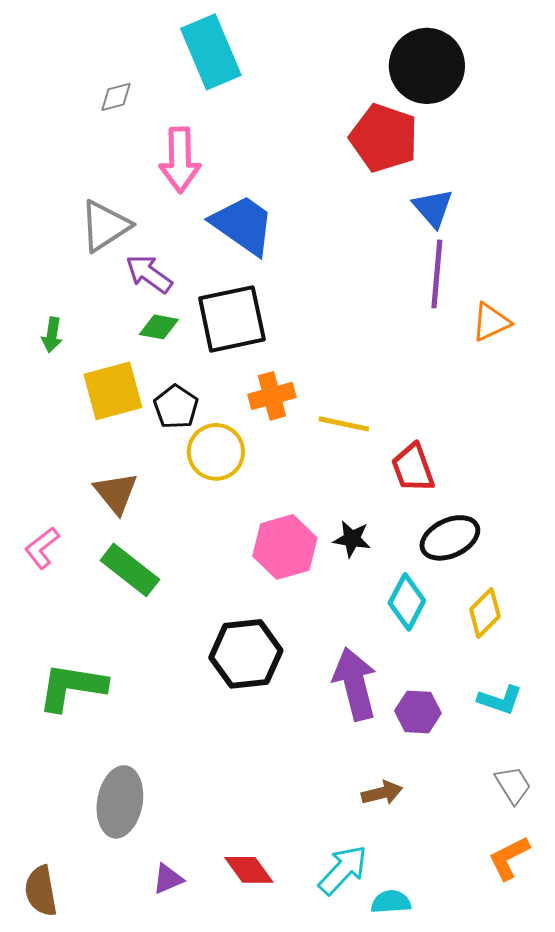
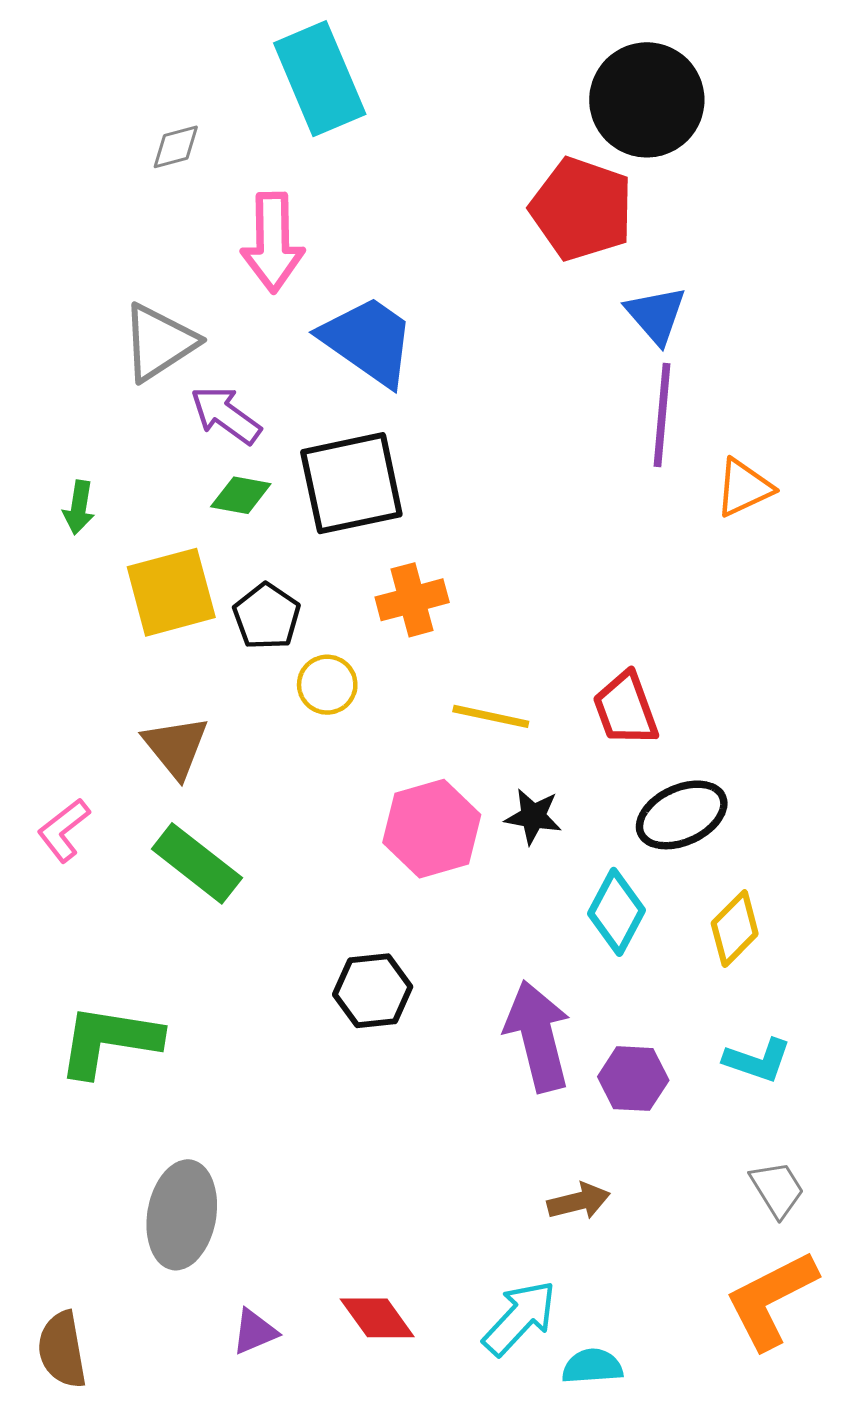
yellow line: (344, 424) -> (491, 716), moved
yellow circle: (216, 452) -> (327, 685), size x0.7
black hexagon: (246, 654) -> (373, 991), size x0.7
orange L-shape: (509, 858) -> (771, 1300), size x1.5

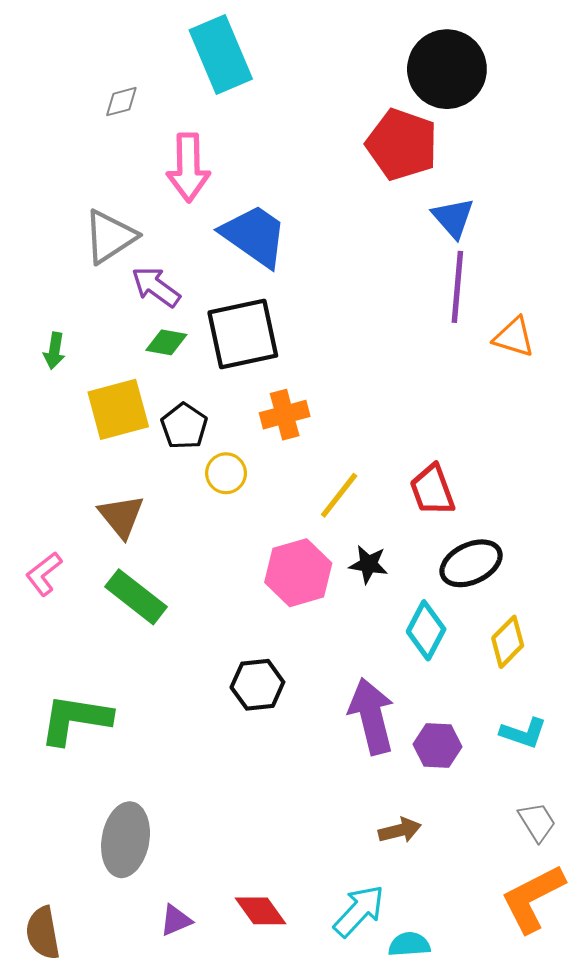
orange triangle: (744, 488) -> (514, 337), turned 42
yellow line: (491, 716) -> (339, 495), turned -64

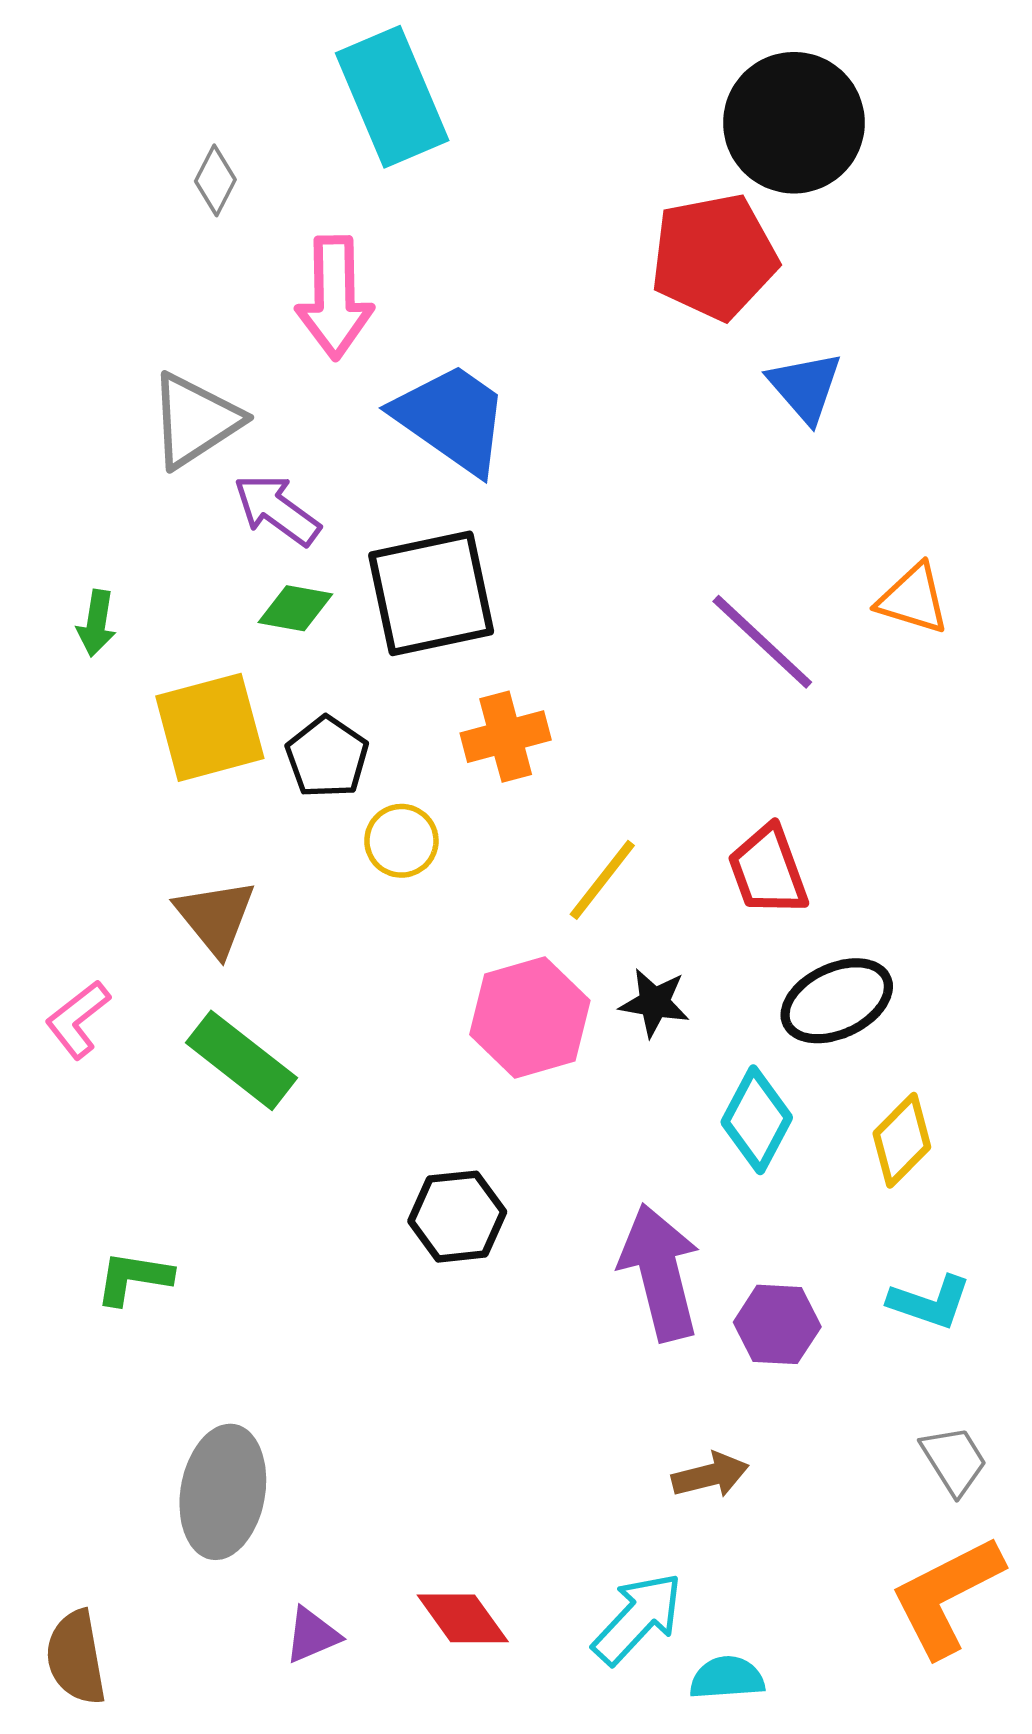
gray diamond: (121, 102) -> (215, 180), turned -48
red pentagon: (402, 144) -> (714, 257), turned -30
purple line: (457, 287) -> (762, 642), moved, turned -52
green L-shape: (75, 719) -> (134, 1278), size x0.6

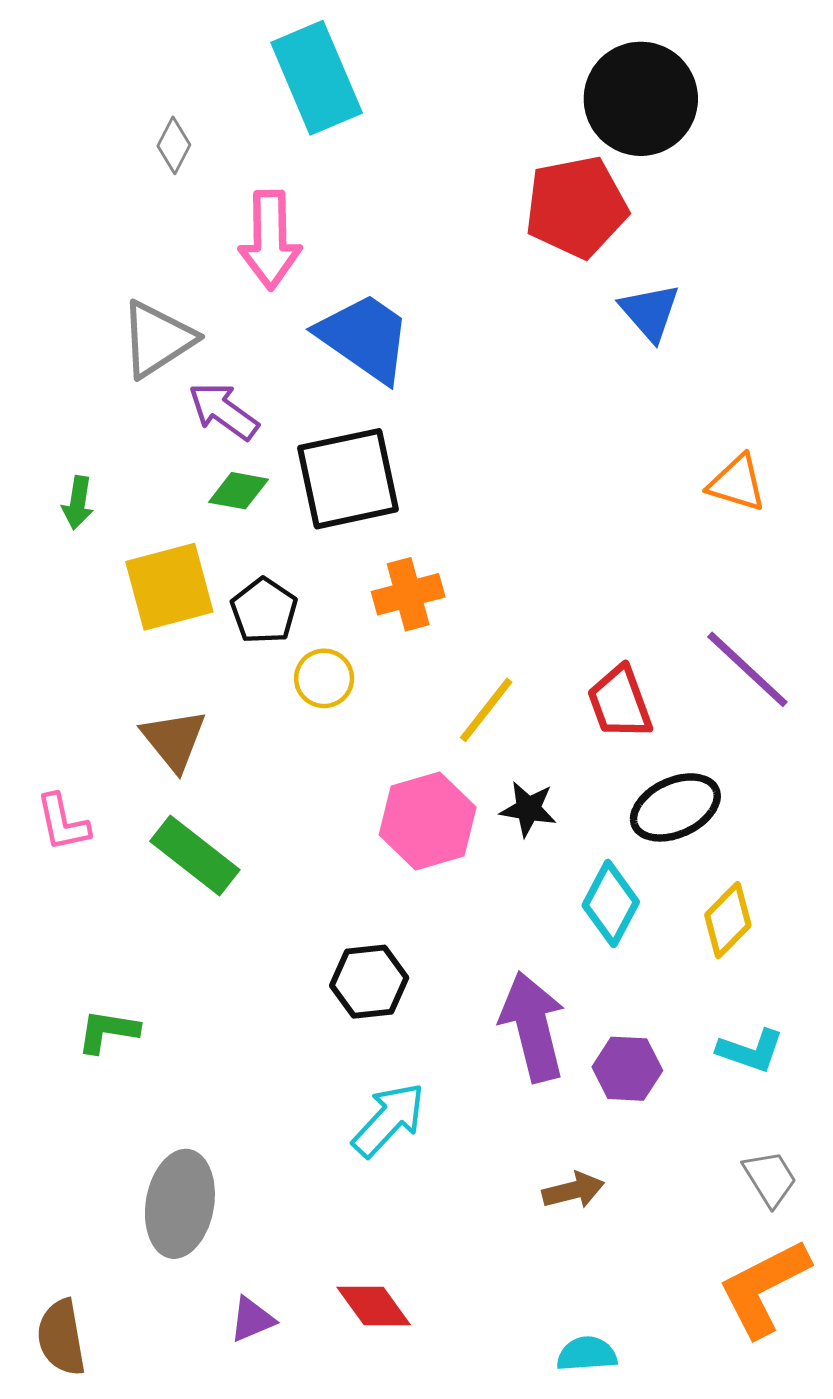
purple line: (762, 642) -> (747, 669), moved
pink L-shape: (78, 1019) -> (63, 822), turned -64
cyan arrow: (638, 1618) -> (389, 1120), moved

